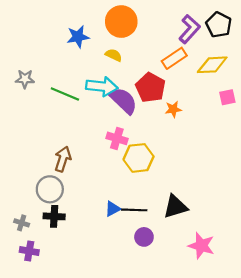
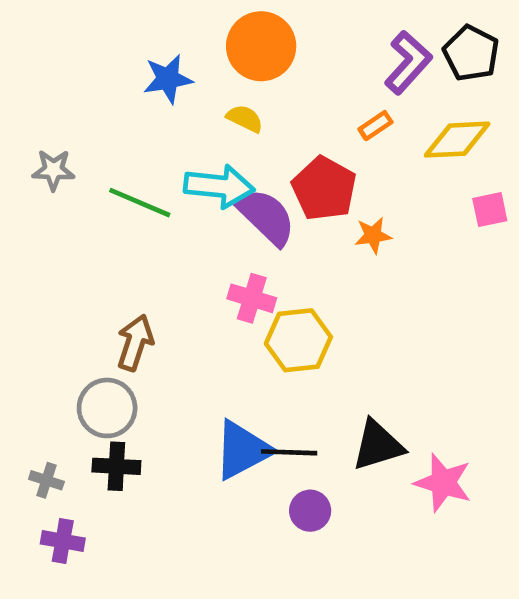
orange rectangle: (174, 58) -> (375, 126), size x0.6
blue triangle: (113, 209) -> (242, 450), size x1.8
pink star: (201, 246) -> (443, 483), moved

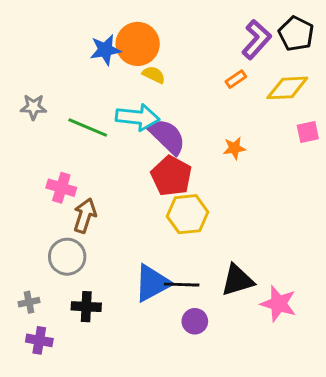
orange circle: (261, 46) -> (138, 44), moved
red pentagon: (324, 189) -> (171, 176), moved
pink cross: (252, 298) -> (61, 188), moved
black cross: (116, 466) -> (86, 307), moved
gray cross: (46, 480) -> (29, 302), turned -30

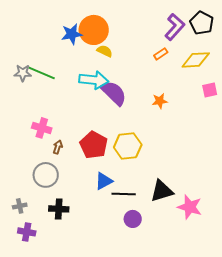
green line: (88, 128) -> (42, 73), moved
red pentagon: (171, 176) -> (94, 145), moved
brown arrow: (85, 216) -> (58, 147), size x0.6
blue triangle: (152, 283) -> (104, 181), moved, size x0.7

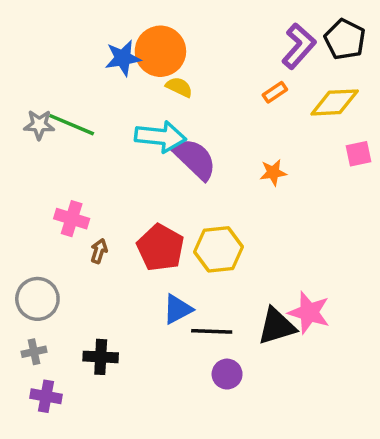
gray circle: (46, 175) -> (37, 299), moved
pink star: (190, 207) -> (309, 313), moved

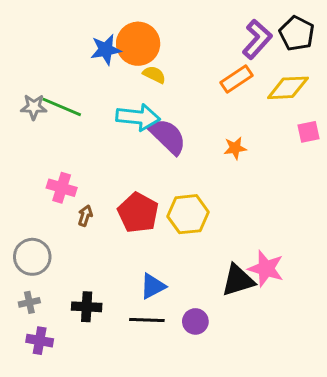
orange rectangle: (275, 92) -> (237, 79), size x1.5
blue triangle: (178, 309) -> (153, 286), moved
black line: (212, 331) -> (147, 320), moved

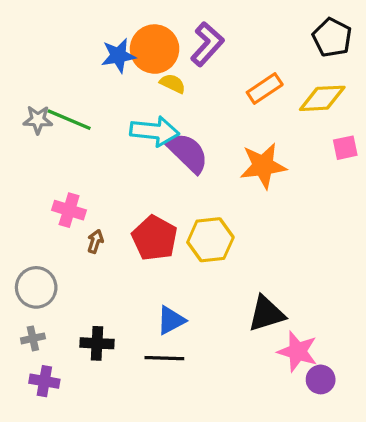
purple L-shape: (257, 39) -> (207, 44), moved
orange star: (235, 148) -> (263, 166), size x1.8
pink star: (266, 269) -> (298, 352), moved
purple circle: (195, 321) -> (321, 379), moved

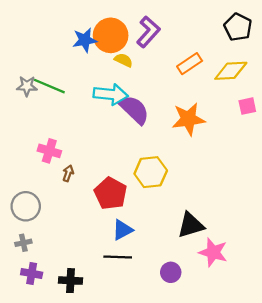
red pentagon: (155, 238) -> (111, 193), moved
black cross: (97, 343) -> (71, 281), moved
purple circle: (321, 379) -> (171, 272), moved

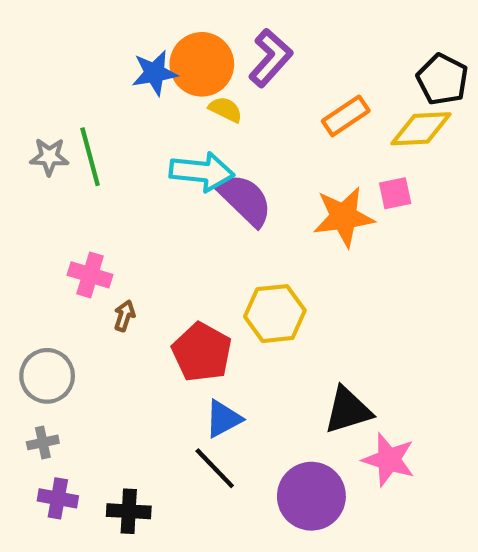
black pentagon: (238, 27) -> (442, 79), moved
green line: (49, 86) -> (90, 157), turned 52
pink square: (247, 106) -> (395, 193), moved
black line: (118, 257) -> (215, 468), turned 44
purple circle: (171, 272) -> (311, 496), size x1.8

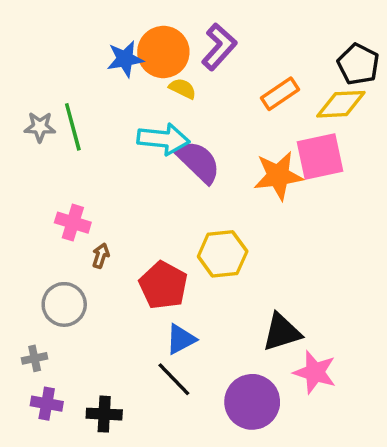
pink square: (395, 193) -> (320, 156), size x1.8
gray circle: (47, 376) -> (64, 304), moved

